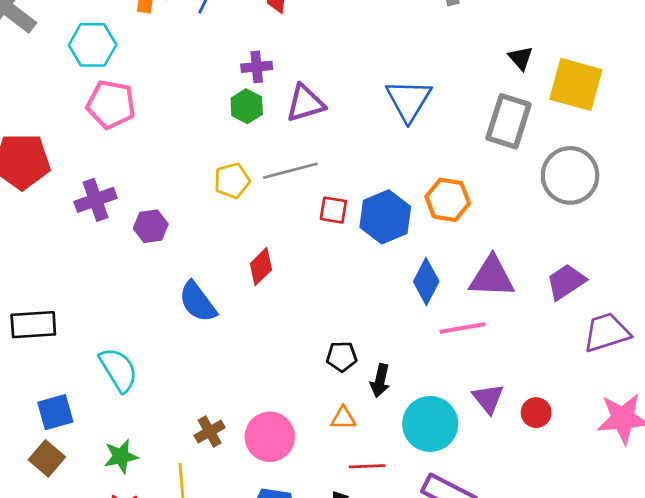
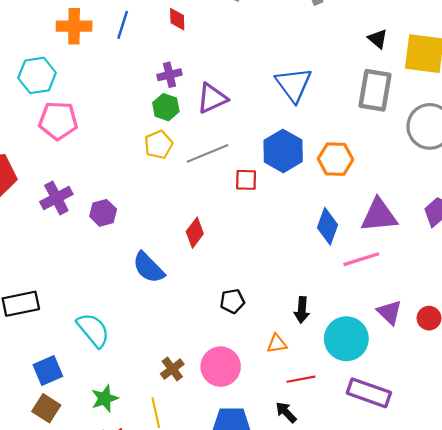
yellow pentagon: (232, 181) -> (159, 145), moved
blue hexagon: (385, 217) -> (283, 151), moved
black pentagon: (342, 357) -> (232, 301), moved

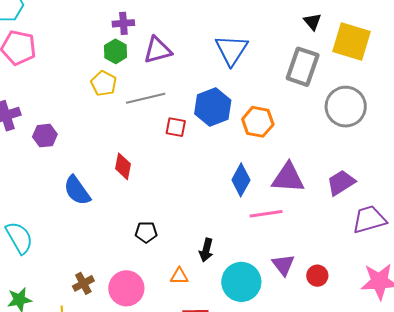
yellow pentagon: (159, 145) -> (104, 83), turned -30
red diamond: (195, 233) -> (123, 166), turned -36

